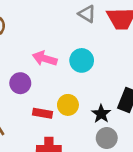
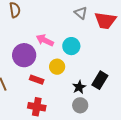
purple circle: (20, 83) -> (24, 55), size x1.5
yellow circle: (68, 105) -> (57, 67), moved

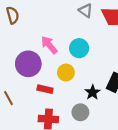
pink arrow: (45, 40) -> (49, 45), turned 30
gray circle: (80, 105) -> (80, 112), moved

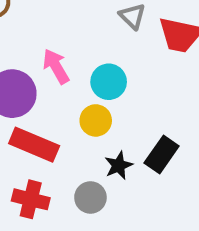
yellow circle: (66, 73) -> (96, 120), moved
red rectangle: (45, 89) -> (34, 145), size x1.6

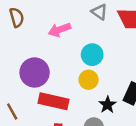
pink arrow: (56, 66) -> (59, 30), moved, turned -70

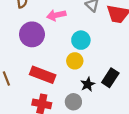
purple circle: (35, 72) -> (32, 34), moved

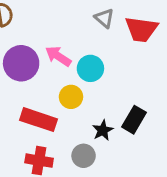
pink arrow: (56, 15) -> (58, 56), moved, turned 48
yellow circle: (75, 61) -> (71, 97), moved

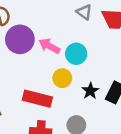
purple circle: (21, 63) -> (20, 39), moved
black star: (103, 130) -> (90, 91), moved

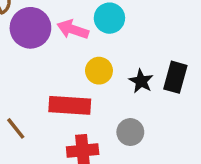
cyan circle: (76, 54) -> (109, 18), moved

